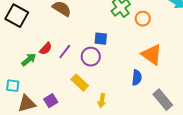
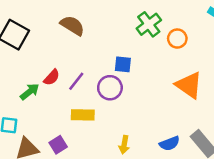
blue semicircle: (137, 78) -> (170, 143), moved, turned 63
yellow rectangle: (80, 83) -> (83, 115), moved, turned -42

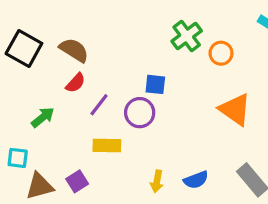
brown semicircle: (72, 26) -> (74, 50), moved
red semicircle: (52, 77) -> (76, 83), moved
blue semicircle: (170, 143) -> (196, 180), moved

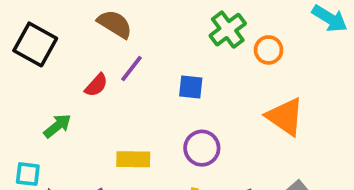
brown semicircle: (74, 50) -> (115, 24), moved
purple line: (99, 105) -> (131, 68), moved
purple circle: (140, 113) -> (202, 148), moved

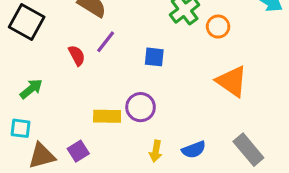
red semicircle: (96, 85) -> (77, 55), turned -70
green arrow: (57, 126) -> (31, 89), moved
purple circle: (202, 148) -> (141, 107), moved

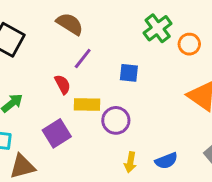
red semicircle: (77, 55) -> (63, 84), moved
yellow rectangle: (107, 116) -> (87, 105), moved
purple square: (78, 151) -> (57, 133), moved, size x1.4

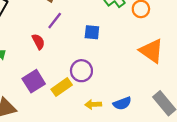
yellow rectangle: (87, 105) -> (62, 87), moved, turned -36
yellow arrow: (130, 162) -> (93, 105), turned 77

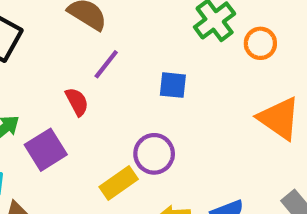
purple square: (34, 81) -> (46, 150), moved

